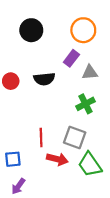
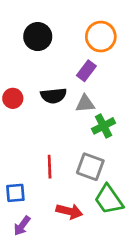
gray triangle: (90, 72) -> (85, 104), moved
red arrow: (57, 159) -> (69, 211), moved

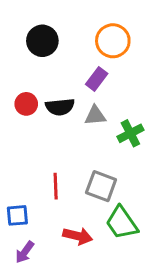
red circle: (13, 98) -> (26, 104), moved
green cross: (103, 126) -> (130, 133), moved

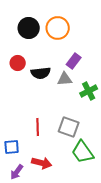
orange circle: (113, 41) -> (58, 28), moved
purple rectangle: (97, 79) -> (74, 61), moved
red circle: (26, 104) -> (18, 63), moved
red arrow: (78, 236) -> (42, 163), moved

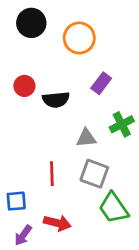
black circle: (29, 28) -> (31, 23), moved
gray triangle: (65, 79) -> (86, 138), moved

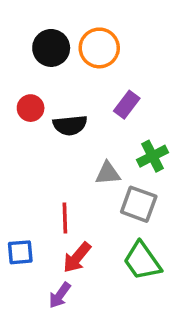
black circle: (31, 23) -> (51, 48), moved
gray square: (94, 174) -> (139, 204), moved
red arrow: (57, 223) -> (77, 257), moved, turned 116
purple arrow: (23, 235) -> (60, 295), moved

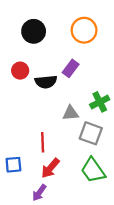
orange circle: (99, 48) -> (84, 30), moved
purple rectangle: (127, 105) -> (71, 68), moved

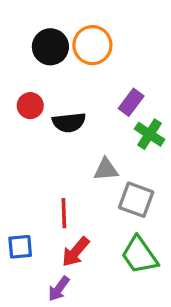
orange circle: (84, 30) -> (92, 45), moved
purple rectangle: (71, 68) -> (131, 102), moved
green cross: (100, 102) -> (150, 134), moved, turned -30

